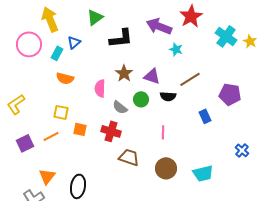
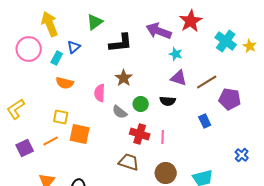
purple triangle: (152, 76) -> (179, 78), moved
brown line: (190, 79) -> (207, 82), moved
orange square: (80, 129) -> (80, 134), size x1.5
red cross: (111, 131) -> (140, 134), moved

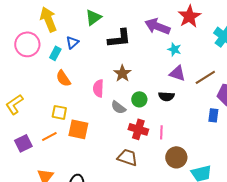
orange semicircle: (65, 83) -> (63, 78), turned 42
blue rectangle: (205, 121) -> (213, 115), moved, turned 32
brown circle: (166, 173) -> (176, 157), moved

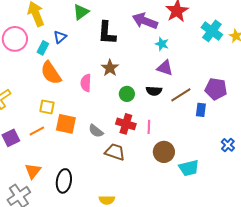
black L-shape: (119, 38) -> (107, 33), turned 100
brown line: (205, 77) -> (181, 95), moved
orange semicircle: (63, 78) -> (51, 73), size x1.4
gray semicircle: (118, 107) -> (96, 131), moved

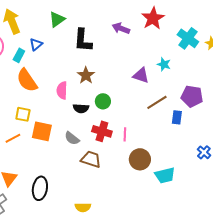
purple arrow: (145, 21) -> (121, 28), size x0.7
cyan star: (162, 44) -> (164, 64), moved
black semicircle: (154, 91) -> (81, 108), moved

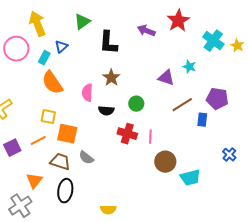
green circle: (103, 101) -> (136, 104), moved
gray semicircle: (72, 138) -> (86, 158), moved
brown trapezoid: (91, 159) -> (60, 162), moved

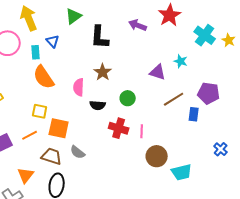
blue triangle: (61, 47) -> (53, 41), turned -32
cyan rectangle: (44, 58) -> (36, 52), turned -32

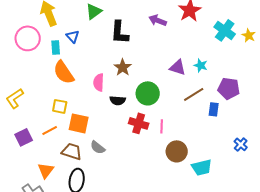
cyan star: (181, 61) -> (201, 65), moved
green circle: (128, 98) -> (148, 93), size x1.5

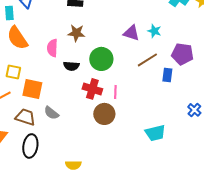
brown star: (123, 67) -> (76, 33), turned -30
brown circle: (177, 151) -> (104, 114), moved

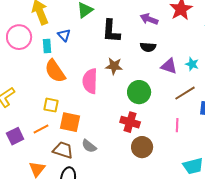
pink semicircle: (52, 48) -> (90, 81), size x1.4
black semicircle: (71, 66) -> (148, 47), moved
pink line: (115, 92) -> (177, 125), moved

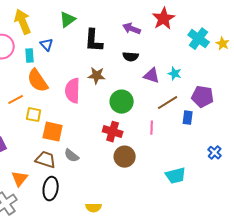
pink line: (177, 125) -> (152, 128), moved
orange line: (41, 129) -> (16, 100), moved

